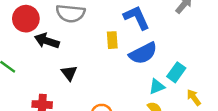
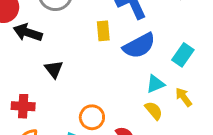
cyan rectangle: (176, 72) -> (183, 55), moved
yellow arrow: (194, 98) -> (184, 97), moved

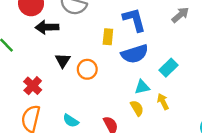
black arrow: (28, 32) -> (47, 27), turned -30
red cross: (23, 106) -> (33, 86), turned 30
orange circle: (92, 117) -> (87, 69), moved

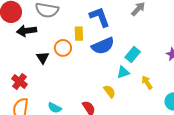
orange circle: (87, 69) -> (63, 48), moved
cyan triangle: (142, 87) -> (123, 72), moved
yellow arrow: (163, 102) -> (147, 82), moved

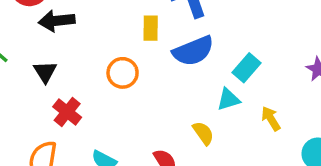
orange circle: (63, 48) -> (123, 73), moved
black triangle: (43, 58) -> (45, 72), moved
red cross: (19, 81) -> (67, 112), moved

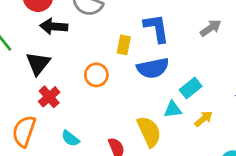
black triangle: (45, 72) -> (38, 63), size x1.4
yellow arrow: (271, 119) -> (203, 119), moved, turned 72
yellow semicircle: (203, 133) -> (149, 132), size x1.6

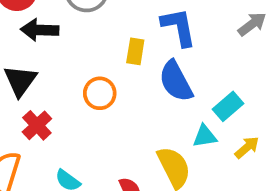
blue semicircle: (153, 68) -> (176, 81), turned 76

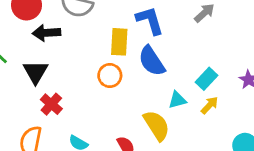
yellow rectangle: (135, 51) -> (119, 42), size x1.4
orange circle: (100, 93) -> (110, 76), moved
cyan rectangle: (228, 106) -> (206, 79), moved

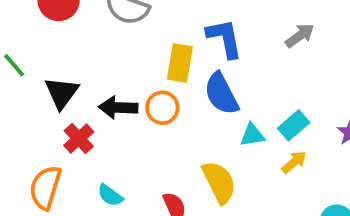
black arrow: (46, 33) -> (118, 108), moved
cyan triangle: (177, 100) -> (252, 135), moved

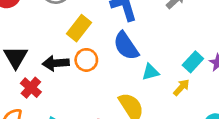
yellow rectangle: (180, 63) -> (79, 28), moved, turned 35
cyan rectangle: (294, 125) -> (193, 62), moved

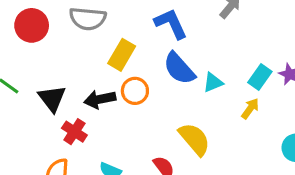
cyan triangle: (151, 72) -> (213, 82), moved

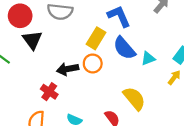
yellow rectangle: (122, 55) -> (96, 38), moved
black triangle: (52, 99) -> (32, 40), moved

